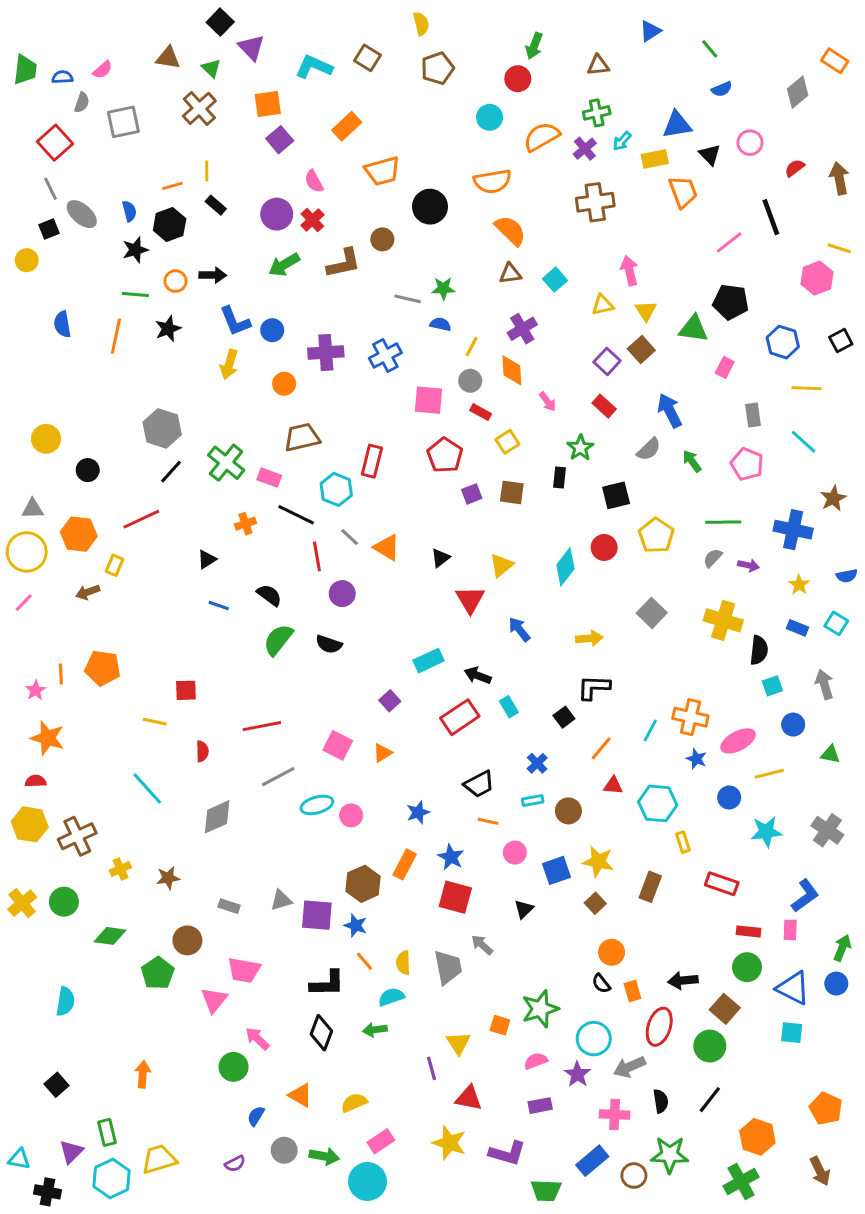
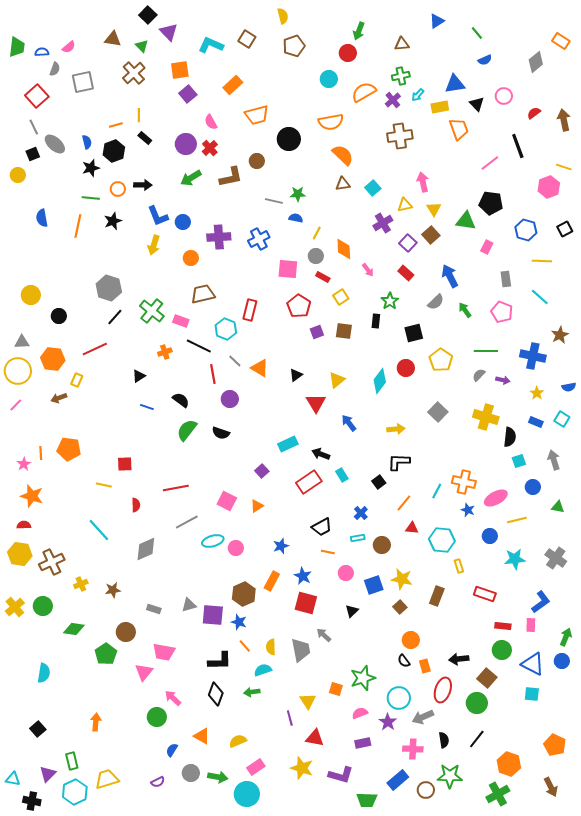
purple cross: (522, 329) -> (383, 223), moved

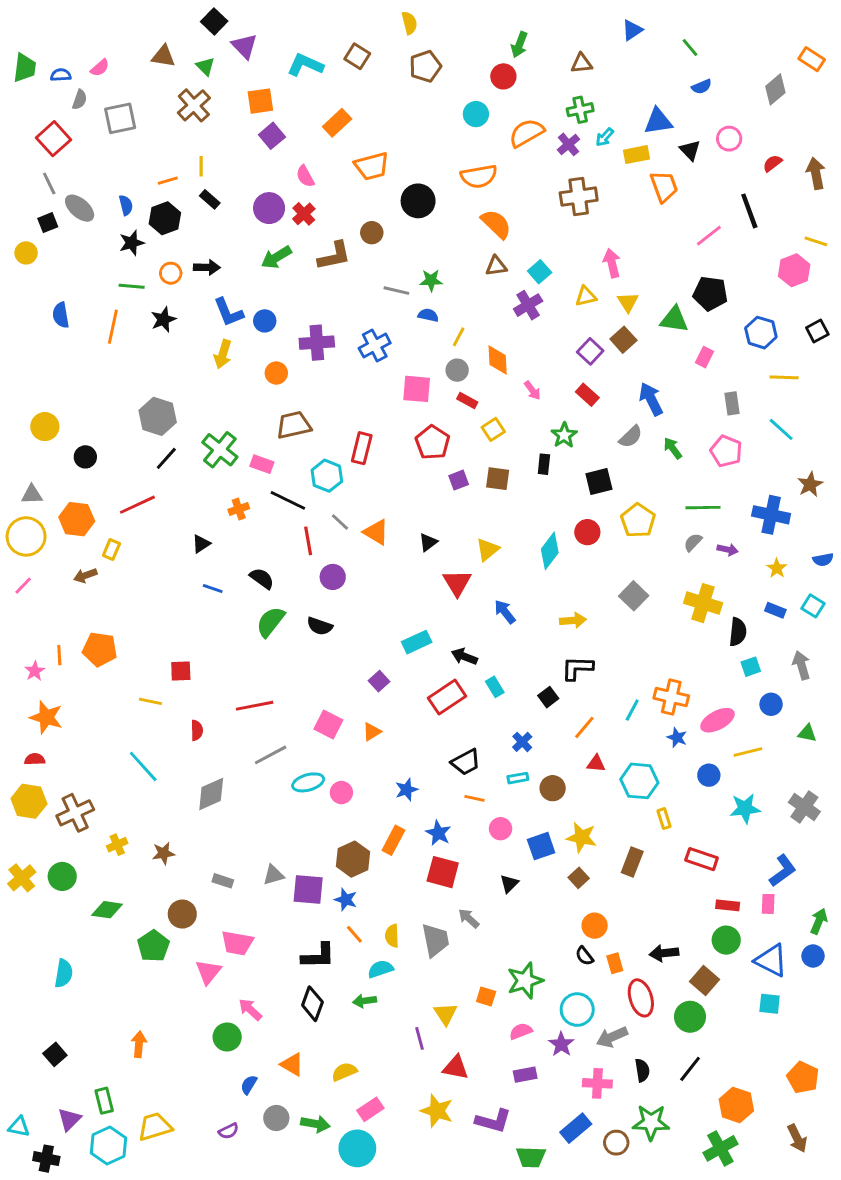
purple cross: (383, 223) -> (528, 305), moved
red ellipse: (443, 690) -> (641, 998), turned -35

